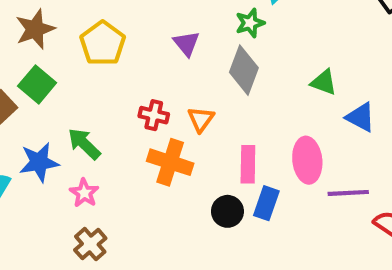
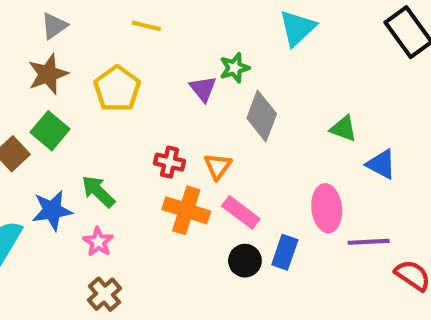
green star: (250, 23) -> (234, 68), moved
pink rectangle: (248, 164) -> (241, 212), moved, turned -54

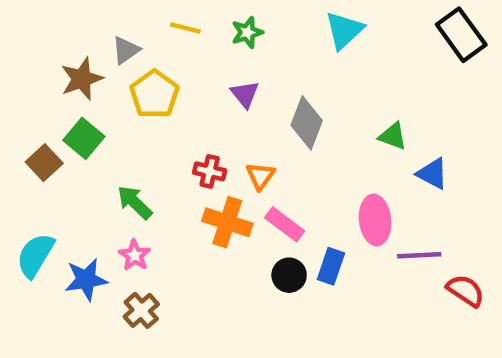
gray triangle: (54, 26) -> (126, 50), moved
green star: (234, 68) -> (247, 32), moved
blue star: (52, 210) -> (86, 280), moved

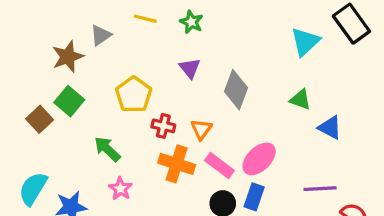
cyan triangle: (344, 30) -> (305, 42), moved
green star: (247, 32) -> (191, 22), turned -30
yellow pentagon: (154, 94) -> (134, 95), moved
pink ellipse: (375, 220) -> (259, 159), moved, turned 52
pink star: (135, 255) -> (120, 189), moved

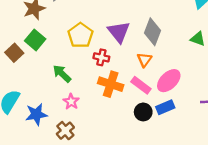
purple triangle: (190, 68) -> (119, 32), moved, size x1.5
orange triangle: (201, 129) -> (144, 60), moved
blue rectangle: (254, 197) -> (165, 107), turned 48

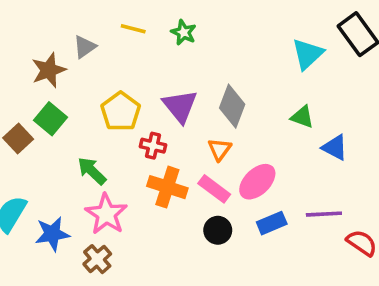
pink star: (71, 102) -> (106, 214), size x1.6
blue rectangle: (165, 107) -> (272, 223), moved

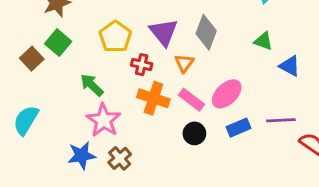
orange triangle: (220, 149) -> (184, 63), moved
blue star: (52, 234) -> (82, 155), moved
brown cross: (97, 259) -> (120, 158), moved

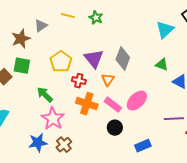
green square: (58, 43) -> (22, 66), turned -30
blue rectangle: (238, 128) -> (143, 146), moved

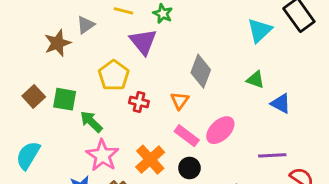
purple triangle: (94, 59) -> (143, 42), moved
green square: (22, 66) -> (65, 99), moved
orange cross: (87, 104) -> (150, 160), moved, turned 30

